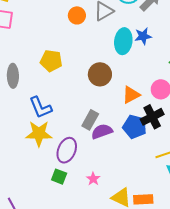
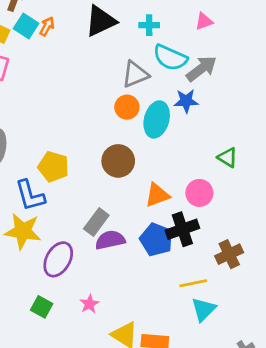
orange circle: (77, 15) -> (127, 107), moved
blue star: (143, 36) -> (186, 101), moved
yellow pentagon: (51, 61) -> (53, 167), moved
green square: (59, 177) -> (42, 307), moved

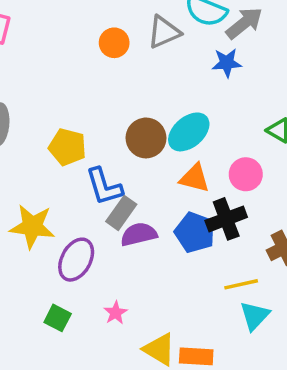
orange circle: (127, 107) -> (114, 43), moved
cyan ellipse: (157, 119) -> (189, 132), moved, turned 36
blue L-shape: (30, 195) -> (104, 186), moved
orange triangle: (157, 195) -> (195, 178), turned 36

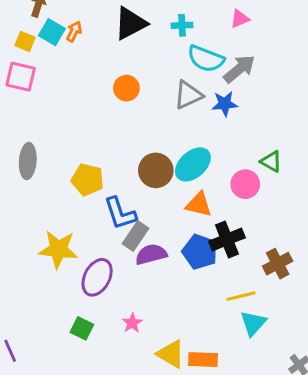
gray triangle: (164, 32) -> (188, 95), moved
pink circle: (246, 174) -> (245, 184), moved

